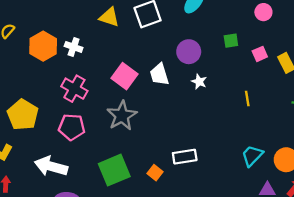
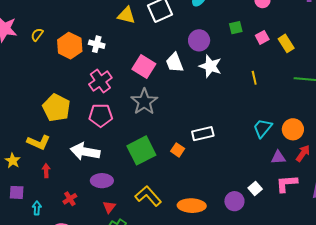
white star: (199, 82) -> (210, 66), size x1.6
pink cross: (74, 89) -> (100, 81), turned 30

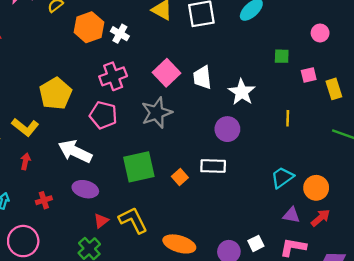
purple circle: (199, 40) -> (227, 129), moved
red triangle: (109, 207) -> (101, 221), moved

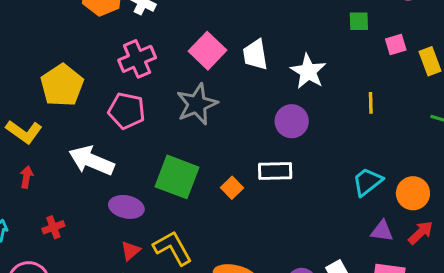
green square: (139, 167) -> (177, 177), turned 36
purple ellipse: (85, 189) -> (126, 207), moved

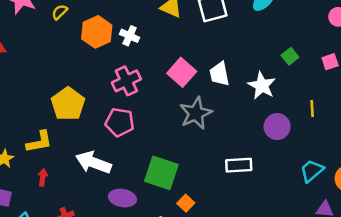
green square: (359, 21) -> (290, 56), moved, turned -35
gray star: (197, 104) -> (196, 113), moved
purple circle: (292, 121) -> (277, 127), moved
yellow L-shape: (24, 132) -> (39, 142), turned -44
orange square: (232, 188) -> (186, 203), moved

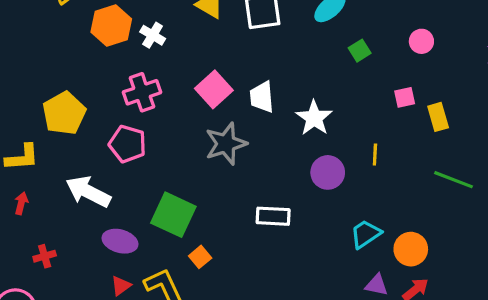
green square: (290, 56) -> (360, 51), moved

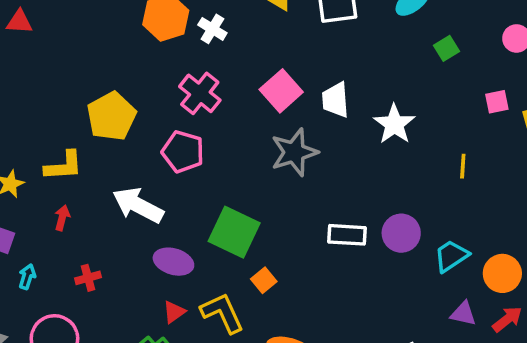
pink cross: (142, 92) -> (200, 93), turned -33
purple circle: (328, 172) -> (401, 233), moved

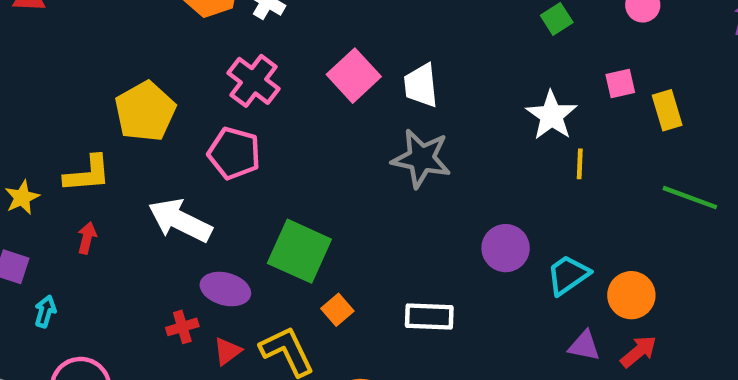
white star: (394, 124) -> (551, 115), moved
gray star: (294, 152) -> (421, 158), moved, turned 30
white rectangle: (347, 235) -> (429, 317), moved
red cross: (88, 278) -> (182, 327), moved

